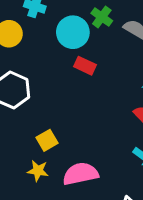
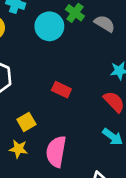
red rectangle: (85, 66) -> (61, 90), moved
pink semicircle: (80, 174) -> (56, 152), turned -68

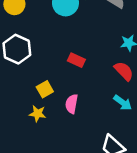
pink semicircle: (56, 152) -> (72, 104), moved, size x0.7

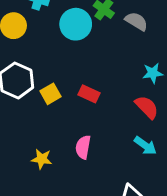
yellow square: (45, 89) -> (50, 94), moved

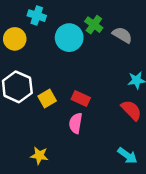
cyan arrow: (145, 146) -> (127, 156), moved
pink semicircle: (83, 147) -> (76, 123), moved

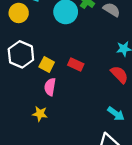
yellow square: (47, 99) -> (47, 64), turned -32
pink semicircle: (76, 123) -> (50, 87), moved

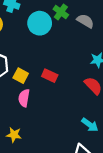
yellow star: (40, 114) -> (14, 135), moved

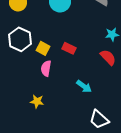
cyan arrow: (90, 125) -> (84, 86), moved

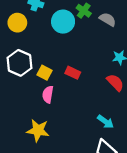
cyan arrow: (84, 86) -> (105, 122), moved
yellow star: (37, 101) -> (38, 130), size x1.5

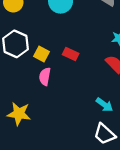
yellow star: (38, 130) -> (19, 114), moved

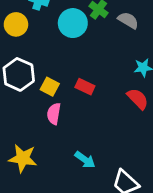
cyan arrow: (104, 105) -> (85, 160), moved

